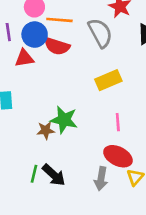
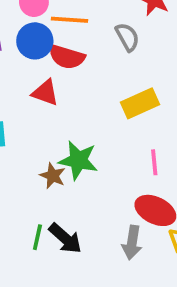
gray semicircle: (100, 33) -> (127, 37), size x0.7
red triangle: (24, 58) -> (45, 93), moved, turned 30
brown star: (46, 130) -> (53, 176), turned 30

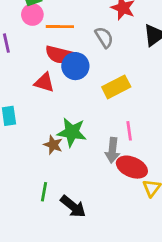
blue circle: (35, 41) -> (75, 66), moved
black arrow: (65, 238) -> (73, 206), moved
gray arrow: (132, 242) -> (112, 150), moved

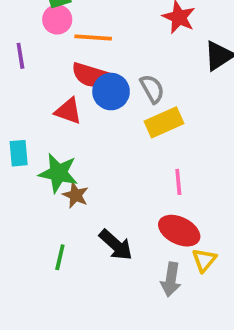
gray semicircle: (104, 37) -> (152, 89), moved
green star: (72, 132) -> (58, 173), moved
gray arrow: (112, 150) -> (171, 279), moved
black arrow: (73, 206) -> (116, 245), moved

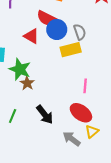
yellow rectangle: (164, 122) -> (71, 50), moved
gray arrow: (171, 279) -> (72, 139), turned 108

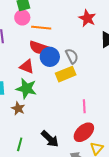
green star: (20, 69) -> (26, 89), moved
brown star: (27, 83) -> (18, 108), moved
red ellipse: (81, 113) -> (84, 132), turned -70

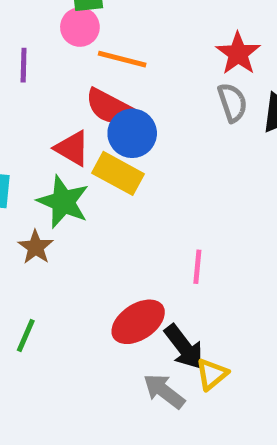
gray semicircle: (72, 56) -> (232, 103), moved
yellow rectangle: (66, 74) -> (118, 173), moved, turned 42
red ellipse: (84, 132) -> (138, 322), moved
black arrow: (50, 139) -> (184, 347), moved

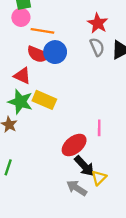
blue circle: (132, 133) -> (55, 52), moved
yellow rectangle: (118, 173) -> (44, 100), moved
pink line: (197, 267) -> (99, 128), moved
red ellipse: (138, 322) -> (74, 145), moved

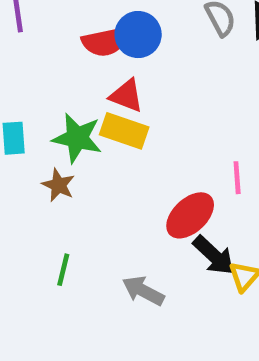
red semicircle: (38, 54) -> (105, 42), turned -30
red triangle: (22, 76) -> (126, 96), moved
gray arrow: (77, 188) -> (143, 291), moved

